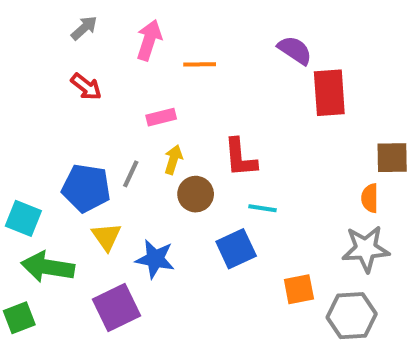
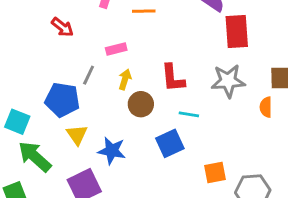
gray line: (131, 174) -> (89, 75), moved
gray star: (366, 249) -> (228, 81), moved
green arrow: (48, 267) -> (35, 157), turned 33

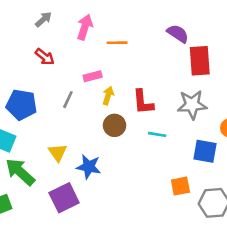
yellow arrow: (125, 79) -> (108, 96), moved
blue pentagon: (62, 100) -> (21, 105), moved
blue square: (170, 143) -> (205, 151), moved, turned 35

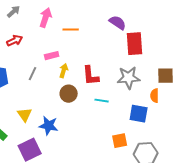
red arrow: (45, 57) -> (15, 41), turned -63

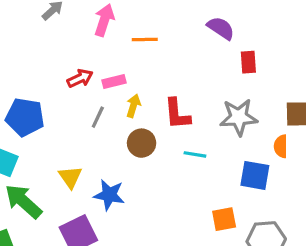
red arrow: (15, 41) -> (80, 78), moved
red rectangle: (135, 44) -> (248, 62), size x0.6
gray line: (33, 74) -> (98, 117), moved

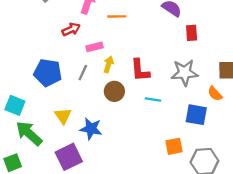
red arrow: (80, 78) -> (71, 29), moved
blue pentagon: (25, 117) -> (48, 73), moved
orange semicircle: (281, 146) -> (215, 94), turned -42

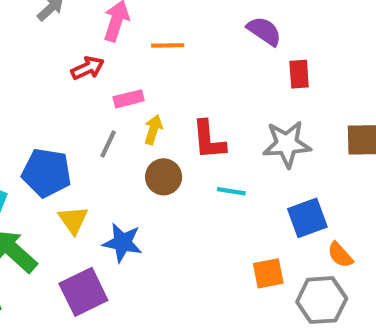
blue pentagon: (48, 73) -> (47, 173), moved
orange semicircle: (215, 94) -> (340, 255), moved
blue square: (196, 115) -> (307, 218), turned -30

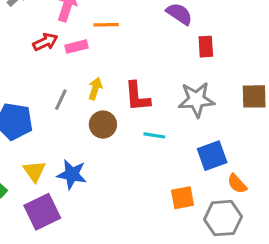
pink rectangle: (129, 99) -> (76, 47), moved
yellow triangle: (73, 220) -> (34, 171), moved

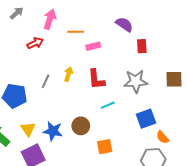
pink rectangle: (76, 47) -> (93, 46), moved
brown circle: (103, 125) -> (81, 126), moved
cyan line: (154, 135) -> (108, 105), turned -32
orange square: (182, 198) -> (105, 147), moved

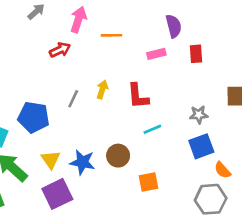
purple semicircle: (124, 24) -> (174, 26), turned 42
pink rectangle: (93, 46) -> (156, 54), moved
gray star: (136, 81) -> (199, 115), moved, size x0.6

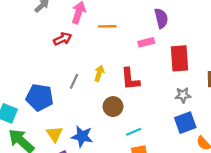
red rectangle: (196, 54) -> (180, 58), moved, size x1.6
cyan line: (152, 129) -> (134, 132), moved
brown circle: (118, 156) -> (113, 107), moved

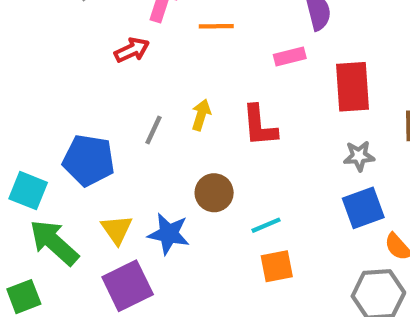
brown circle: (113, 107) -> (214, 193), moved

